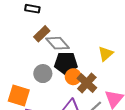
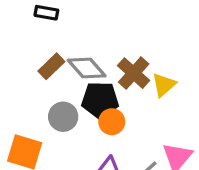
brown rectangle: (42, 34) -> (51, 66), moved
brown cross: (87, 83) -> (134, 73), moved

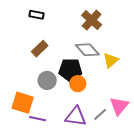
gray diamond: (87, 68) -> (87, 50), moved
brown cross: (134, 73) -> (92, 20), moved

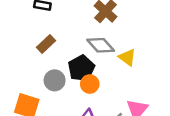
yellow triangle: (111, 60) -> (127, 57), turned -42
black pentagon: (70, 70) -> (81, 68), turned -30

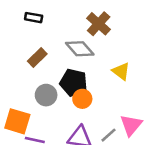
gray diamond: (101, 45) -> (80, 49), moved
black pentagon: (81, 68) -> (74, 83), turned -30

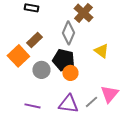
gray diamond: (80, 49) -> (68, 33), turned 65
orange square: (17, 121) -> (18, 56), moved, turned 30

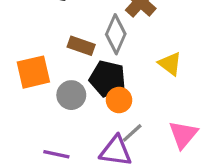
brown rectangle: (34, 40) -> (81, 46), moved, turned 63
orange square: (18, 56) -> (33, 72), turned 30
gray line: (91, 102) -> (132, 133), moved

